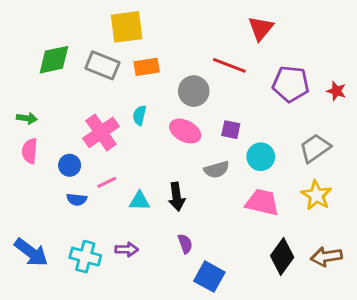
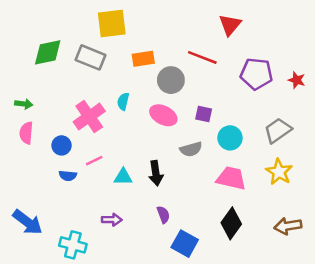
orange rectangle: (147, 67) -> (143, 59), moved
cyan cross: (85, 257) -> (73, 245), moved
black diamond: (282, 257) -> (231, 223), moved

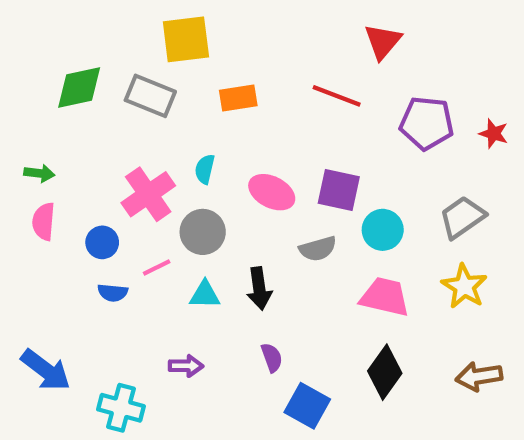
gray circle: (171, 80) -> (203, 232), moved
purple square: (204, 114) -> (339, 190), size x1.5

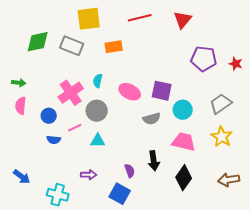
red line: (337, 96) -> (140, 18), moved, turned -35
black arrow: (259, 288) -> (154, 161), moved
blue arrow: (46, 370) -> (22, 177), size x0.7
blue square: (307, 406) -> (120, 194), moved

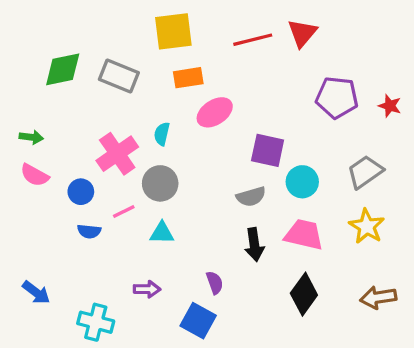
red line: (140, 18) -> (253, 40), moved
yellow square: (89, 19) -> (173, 31), moved
pink ellipse: (130, 92) -> (215, 112), moved, turned -60
pink semicircle: (21, 106) -> (35, 175), turned -66
black arrow: (154, 161) -> (254, 245), moved

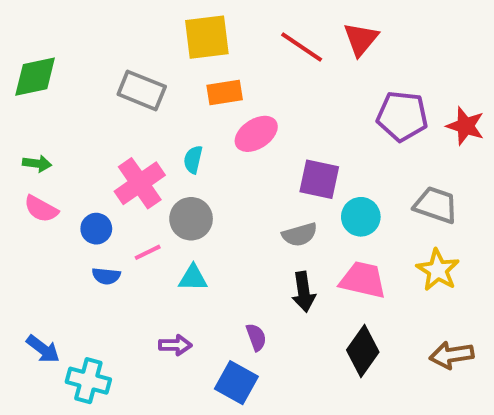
red line: (253, 40) -> (302, 47), turned 48
green diamond: (63, 69) -> (35, 77), moved
red star: (390, 106) -> (465, 126), size x1.4
gray trapezoid: (365, 172) -> (436, 205), turned 54
cyan cross: (96, 322) -> (88, 381), moved

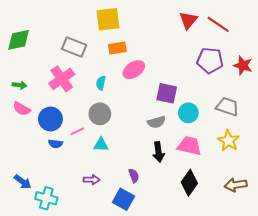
red line: (302, 47) -> (218, 24), moved
pink cross: (140, 183) -> (62, 79), moved
blue circle: (96, 229) -> (50, 119), size x1.5

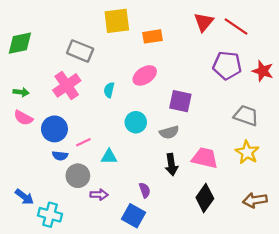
orange rectangle: (117, 48) -> (152, 36), moved
cyan circle: (188, 113) -> (136, 122), moved
gray circle: (100, 114) -> (78, 176), moved

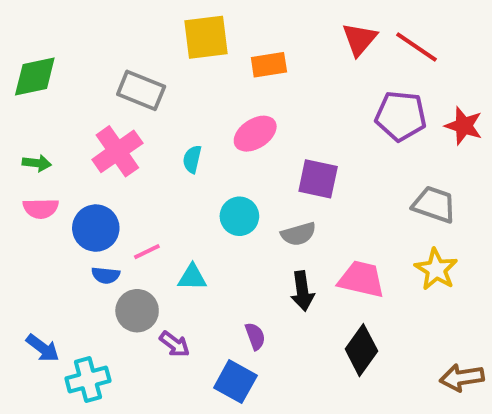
pink semicircle: (23, 118) -> (41, 208), turned -30
purple arrow: (99, 195) -> (174, 344), turned 36
brown arrow: (255, 200) -> (462, 378), moved
cyan cross: (50, 215) -> (88, 380), turned -30

